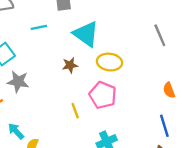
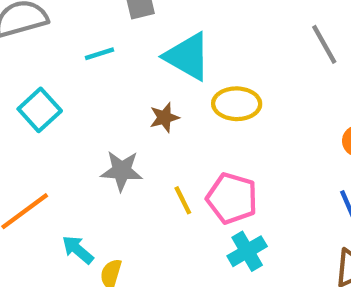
gray star: (18, 82) -> (122, 171), moved
pink pentagon: (103, 95) -> (232, 198), moved

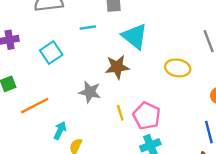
yellow ellipse: (237, 104) -> (178, 68), moved
brown star: (164, 117) -> (117, 67), size x1.5
cyan arrow: (78, 250) -> (60, 130), turned 66

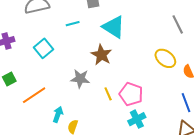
brown star: (117, 67) -> (101, 55), turned -30
yellow ellipse: (178, 68) -> (165, 58), moved, turned 35

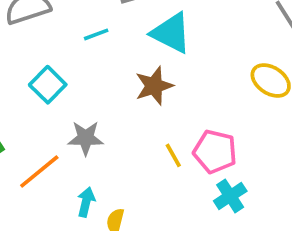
brown star: (101, 55) -> (154, 86), turned 30
gray star: (80, 79) -> (86, 138), moved

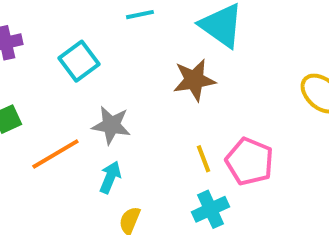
cyan cross: (230, 196) -> (211, 209), moved
cyan arrow: (86, 202) -> (110, 177), moved

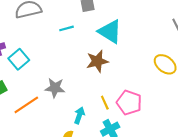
cyan square: (79, 61) -> (19, 59), moved
cyan arrow: (110, 177) -> (79, 115), moved

